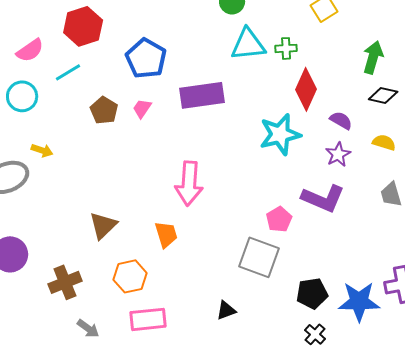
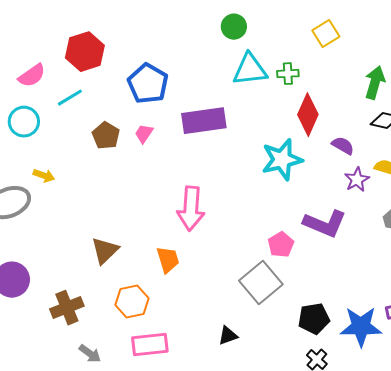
purple star: (338, 154) -> (357, 180), moved
gray square: (259, 257) -> (261, 283), turned 30

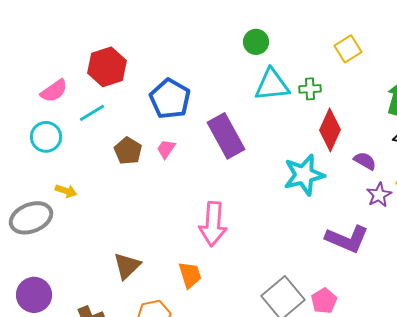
purple rectangle: (204, 121) -> (226, 136), turned 69
pink pentagon: (281, 245) -> (324, 301), moved

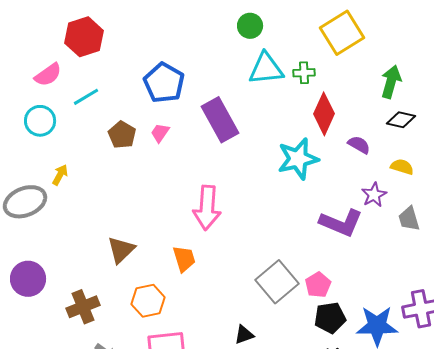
yellow square: (348, 49) -> (342, 33), size x1.6
red hexagon: (107, 67) -> (84, 37), moved
yellow arrow: (66, 191) -> (60, 175), turned -80
purple star: (379, 195) -> (374, 195), moved

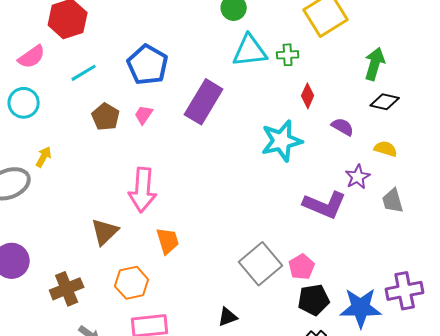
cyan line: (86, 97) -> (84, 73), moved
red diamond: (324, 114) -> (308, 96), size x0.6
purple rectangle: (220, 120) -> (204, 102), turned 60
pink arrow: (207, 208) -> (143, 190), moved

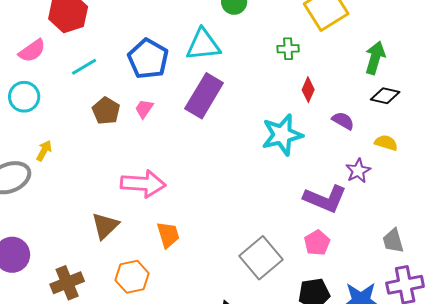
cyan triangle: (250, 51) -> (203, 45), moved
pink arrow: (143, 190) -> (143, 184), turned -90
gray trapezoid: (393, 201) -> (393, 241), moved
pink pentagon: (302, 267) -> (317, 243), moved

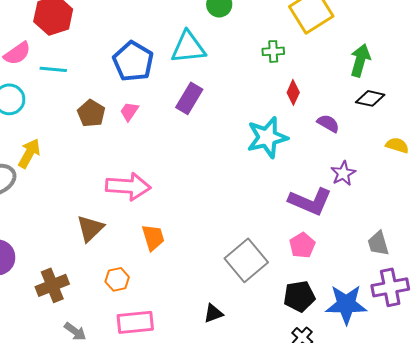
cyan line: (84, 67) -> (53, 69), moved, turned 36
purple rectangle: (204, 96) -> (189, 98), size x0.7
yellow semicircle: (386, 143) -> (397, 145), moved
yellow arrow: (44, 151) -> (29, 153), size x1.4
orange hexagon: (132, 277) -> (117, 279), size x0.7

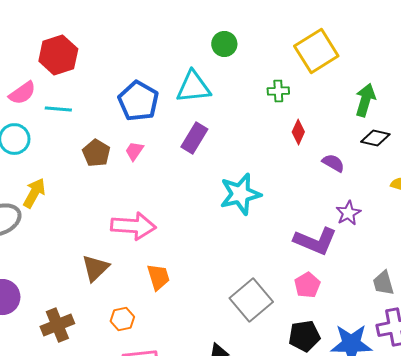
cyan star: (267, 137) -> (240, 194), moved

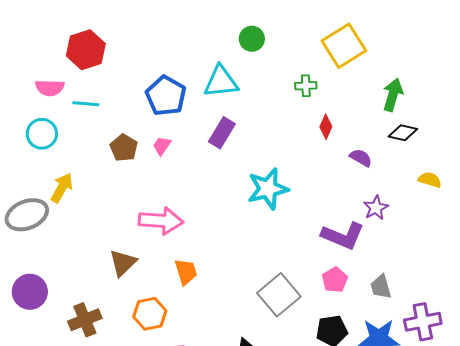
pink semicircle: (22, 93) -> (50, 88), turned 36
gray trapezoid: (383, 283) -> (381, 287), moved
orange hexagon: (122, 319) -> (150, 314), size x1.4

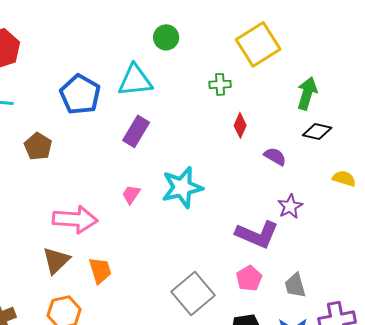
pink trapezoid: (162, 146) -> (131, 194), moved
brown triangle: (123, 263) -> (56, 260), moved

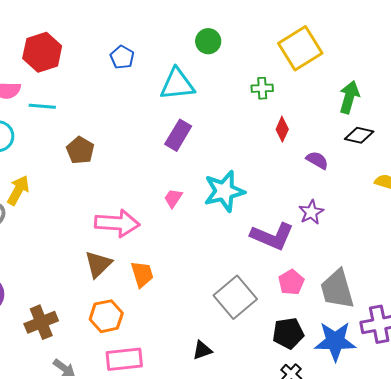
blue pentagon: (80, 94) -> (122, 57), moved, size x0.6
purple star: (290, 206) -> (311, 212), moved
purple L-shape: (257, 234) -> (272, 236), moved
gray trapezoid: (295, 285) -> (337, 289), size x1.6

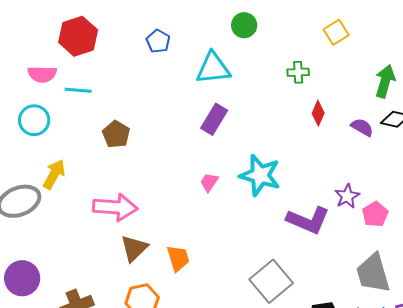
yellow square: (300, 48) -> (336, 32), size x0.6
purple semicircle: (317, 160) -> (362, 127), moved
cyan star: (224, 191) -> (260, 175), turned 30
pink arrow: (117, 223) -> (115, 207), moved
pink pentagon: (291, 282) -> (375, 214), moved

